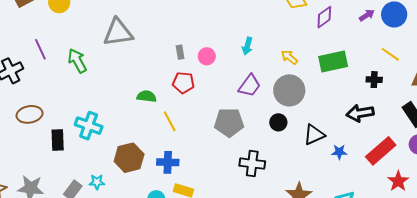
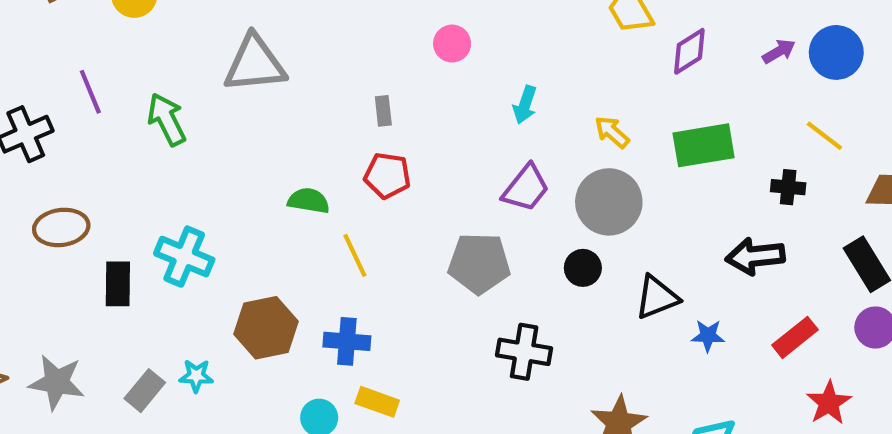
pink circle: (207, 56) -> (452, 44), moved
red rectangle: (381, 151) -> (795, 337), size x0.7

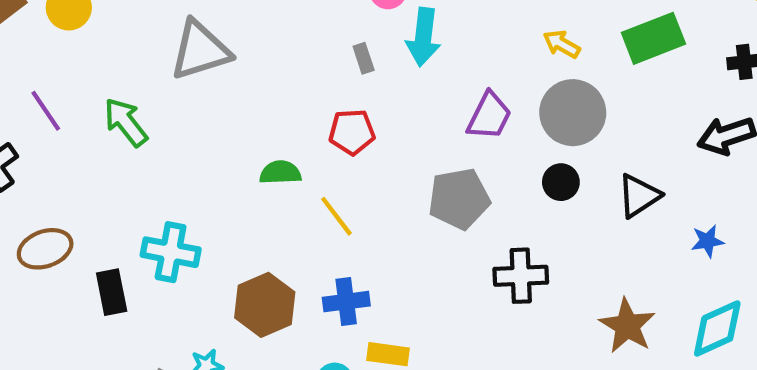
cyan arrow: (525, 105) -> (423, 37), moved, size x1.5
gray rectangle: (383, 111) -> (364, 58), moved
blue star: (708, 336) -> (708, 241), moved

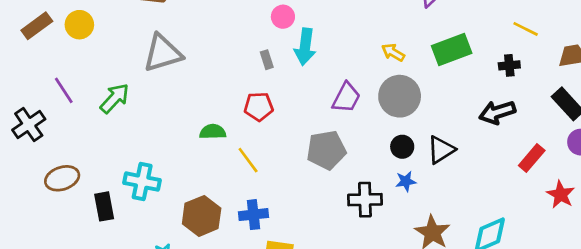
green arrow: (126, 122) -> (115, 98), turned 80
black circle: (561, 182) -> (402, 147), moved
blue star: (708, 241) -> (406, 181), moved

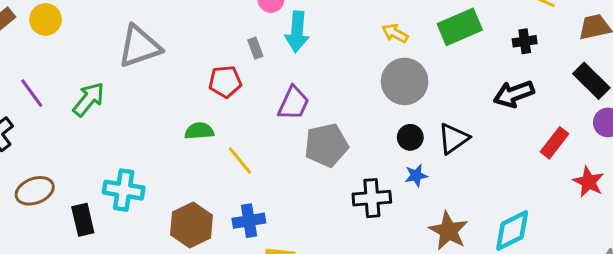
purple trapezoid: (346, 98) -> (294, 103), moved
red pentagon: (259, 107) -> (225, 82), moved

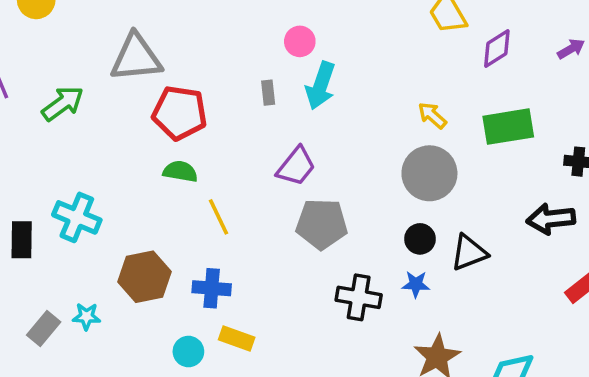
red pentagon: (225, 82) -> (180, 113), moved, size x1.4

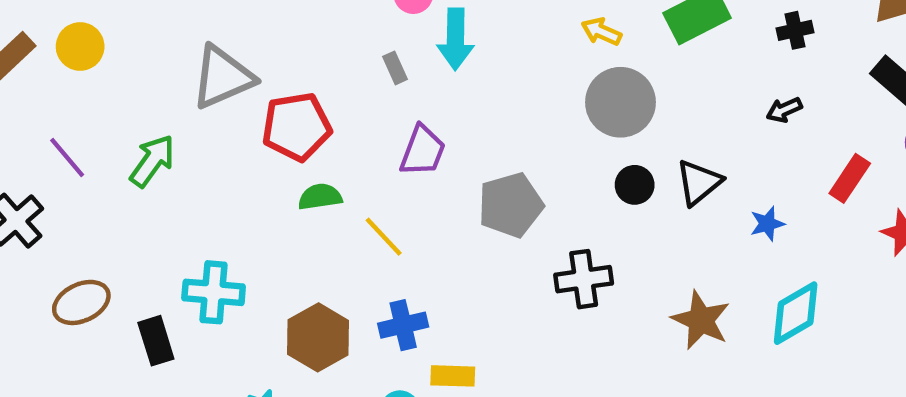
purple trapezoid: (296, 166) -> (423, 151), moved
black arrow: (551, 219) -> (784, 110), size x0.6
blue star: (416, 284) -> (767, 224), moved

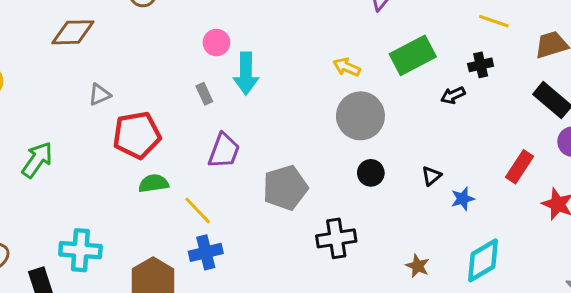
gray triangle: (223, 77) -> (100, 95), moved, size x0.5
black arrow: (784, 110) -> (453, 95), moved
black triangle: (699, 182) -> (431, 176), moved, size x0.6
brown star: (701, 320) -> (418, 266), size x0.6
blue cross: (403, 325) -> (206, 252), moved

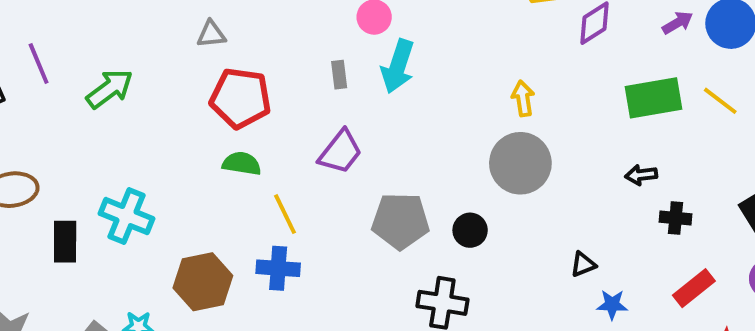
green rectangle: (413, 55) -> (654, 98), moved
black cross: (481, 65) -> (676, 218), moved
yellow arrow: (347, 67) -> (523, 98), turned 40
black circle: (371, 173) -> (470, 230), moved

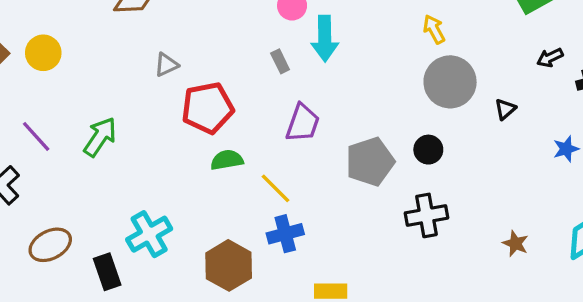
cyan cross: (127, 216) -> (149, 234), turned -33
black triangle: (583, 264) -> (505, 109), moved
blue star: (612, 305) -> (566, 149), moved

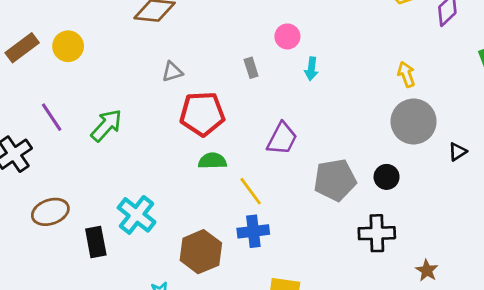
cyan arrow: (325, 38) -> (311, 69), size x0.6
gray rectangle: (280, 61) -> (251, 68), moved
cyan cross: (149, 234) -> (137, 215), turned -30
brown star: (515, 243) -> (427, 270), moved

